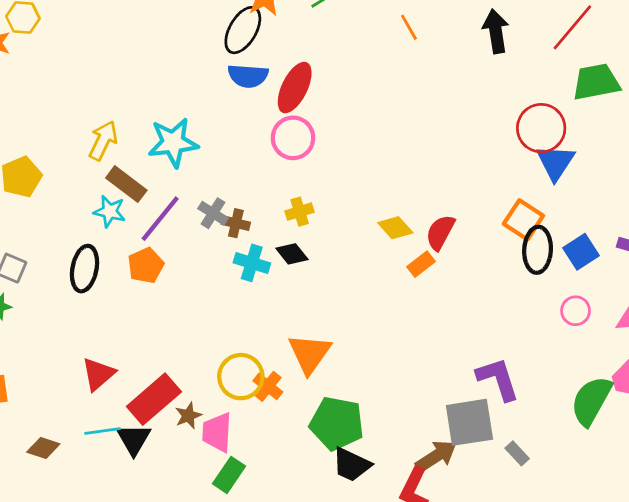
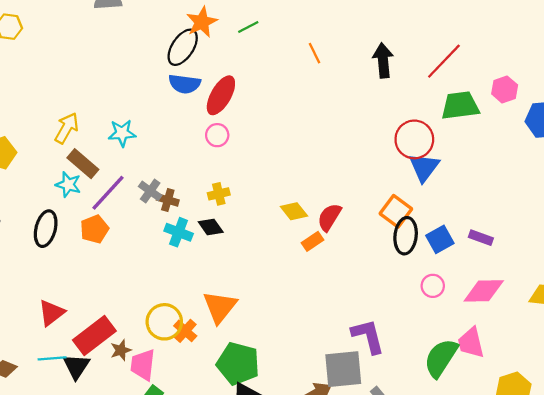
pink circle: (293, 138) -> (217, 135), size x0.7
cyan star: (173, 143) -> (122, 133), size x0.7

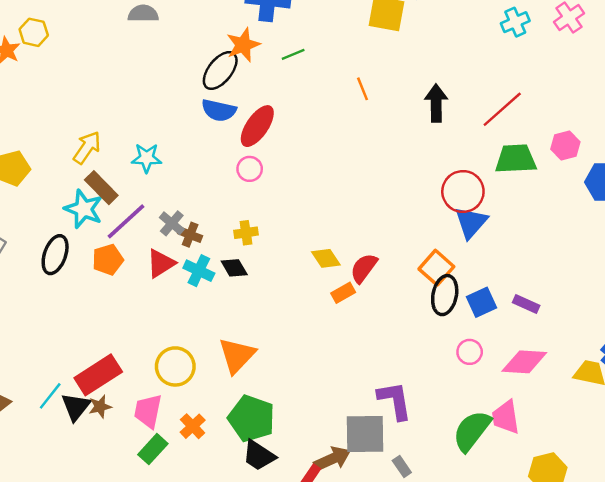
cyan star: (68, 185) -> (84, 209), size x1.4
red triangle: (51, 313) -> (161, 263), moved
orange cross: (185, 331) -> (193, 426), moved
brown star: (121, 350) -> (100, 407), moved
cyan line: (52, 358) -> (50, 396), turned -52

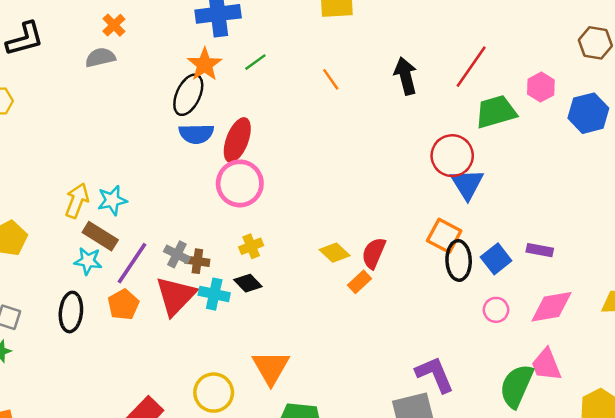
cyan star: (147, 158) -> (112, 200), moved
pink circle: (250, 169) -> (240, 183), size x1.8
cyan star: (84, 209) -> (88, 261), size x0.7
red triangle: (161, 263) -> (176, 296), size x1.4

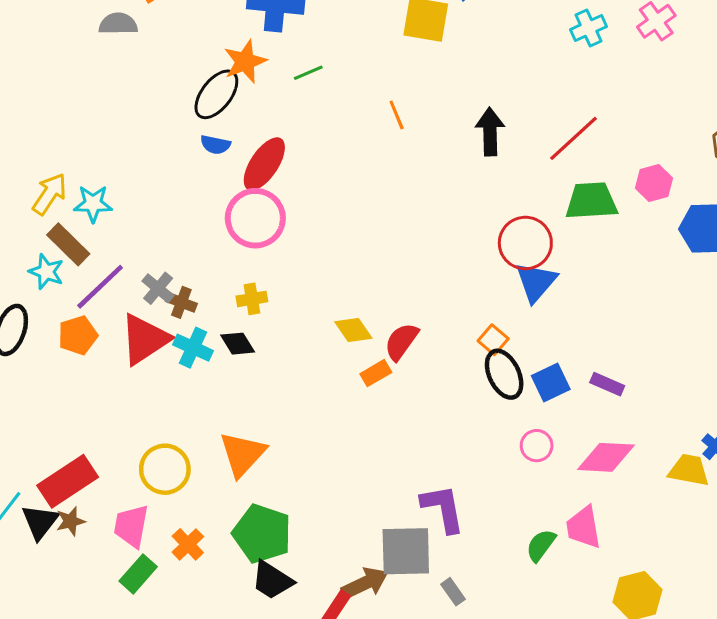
blue semicircle: (196, 134) -> (215, 145), size x0.7
orange square: (444, 236) -> (493, 340), size x0.7
black ellipse: (459, 260) -> (504, 374), turned -36
green semicircle: (517, 386) -> (541, 545), size x0.6

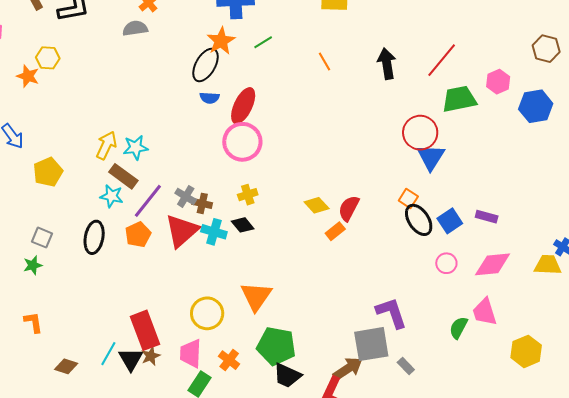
red rectangle: (68, 481) -> (145, 330), turned -69

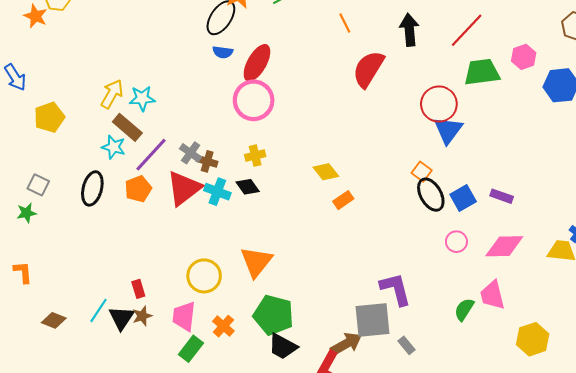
red semicircle: (349, 208) -> (368, 69), moved, size x1.4
red rectangle: (145, 330) -> (138, 289), size x0.5

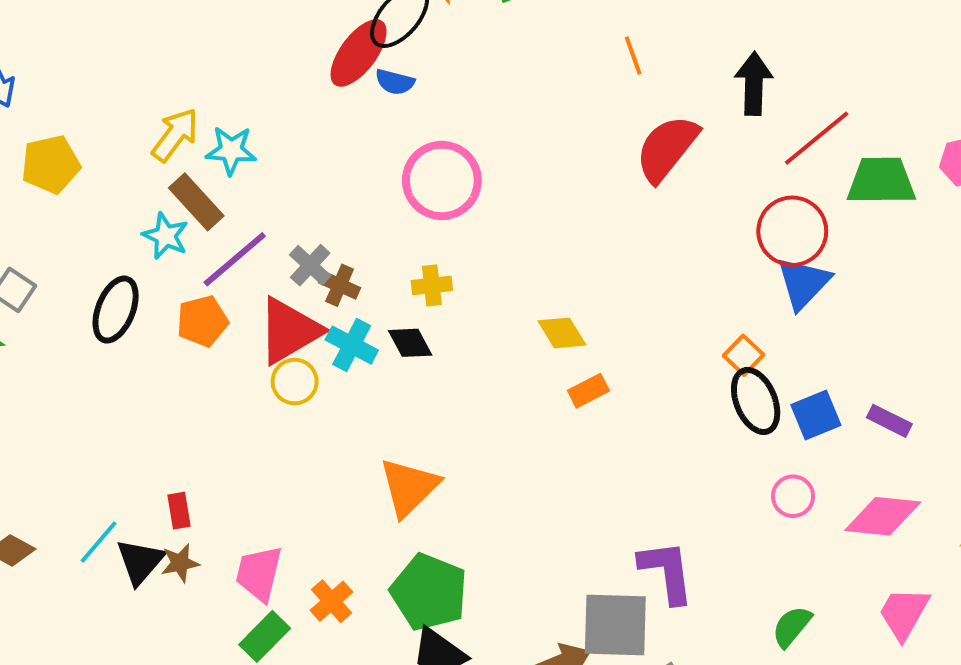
red line: (467, 30) -> (817, 138), moved
red ellipse: (257, 63) -> (359, 53), moved
yellow circle: (204, 276) -> (295, 382), moved, size x0.7
pink trapezoid: (492, 295) -> (904, 613), moved, turned 36

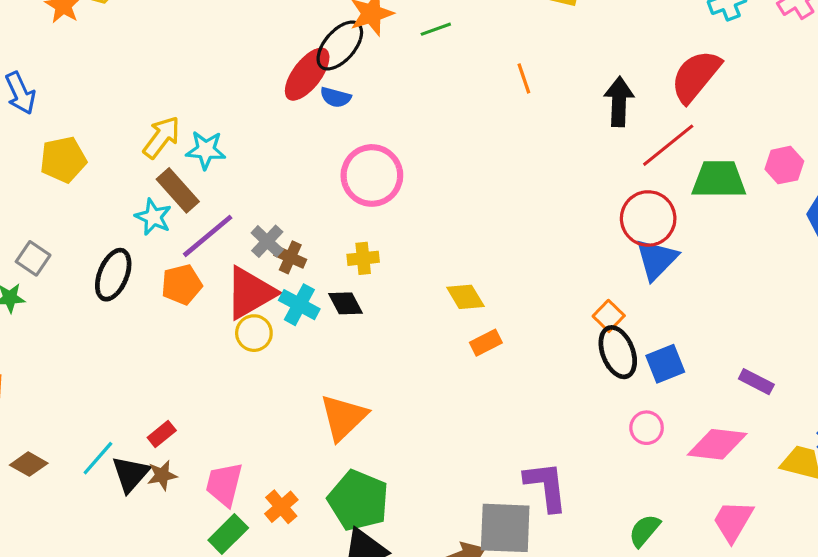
red semicircle: (667, 148) -> (696, 76), moved
purple rectangle: (889, 421) -> (756, 382), moved
red rectangle: (179, 511) -> (162, 434), turned 60

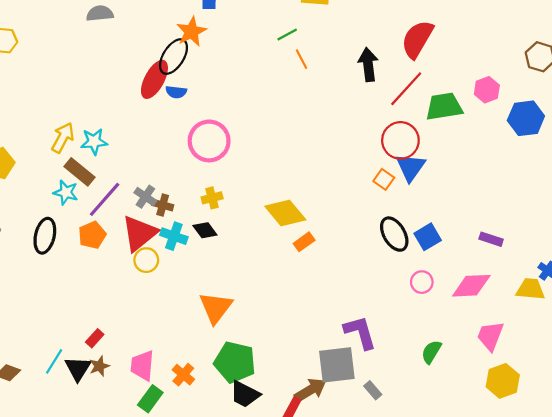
green line: (436, 29) -> (287, 35), moved
yellow diamond: (465, 297) -> (285, 213), size x1.5
orange square: (609, 316) -> (384, 179), moved

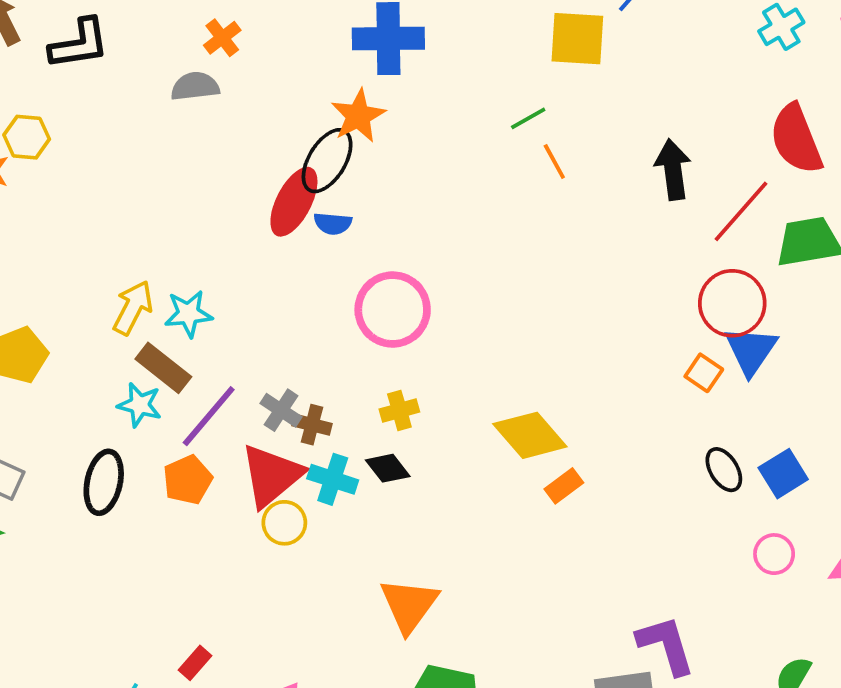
red semicircle: (417, 39) -> (796, 139), moved, turned -51
black ellipse: (394, 234) -> (724, 470), size x0.7

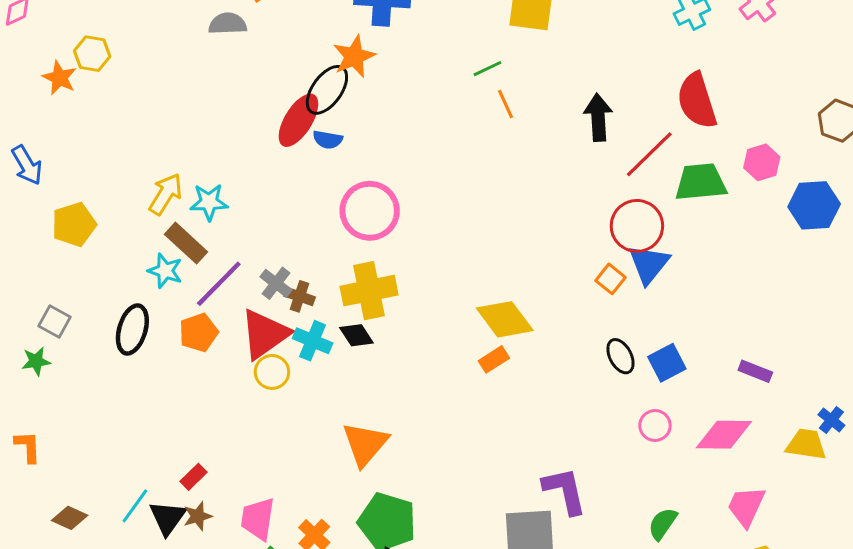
yellow cross: (399, 411) -> (369, 291), size x1.8
yellow diamond: (530, 435) -> (505, 319), moved

